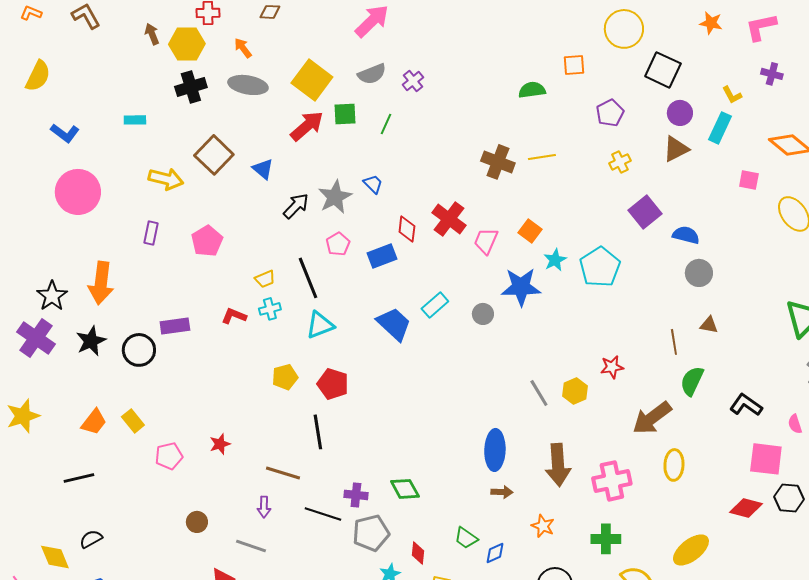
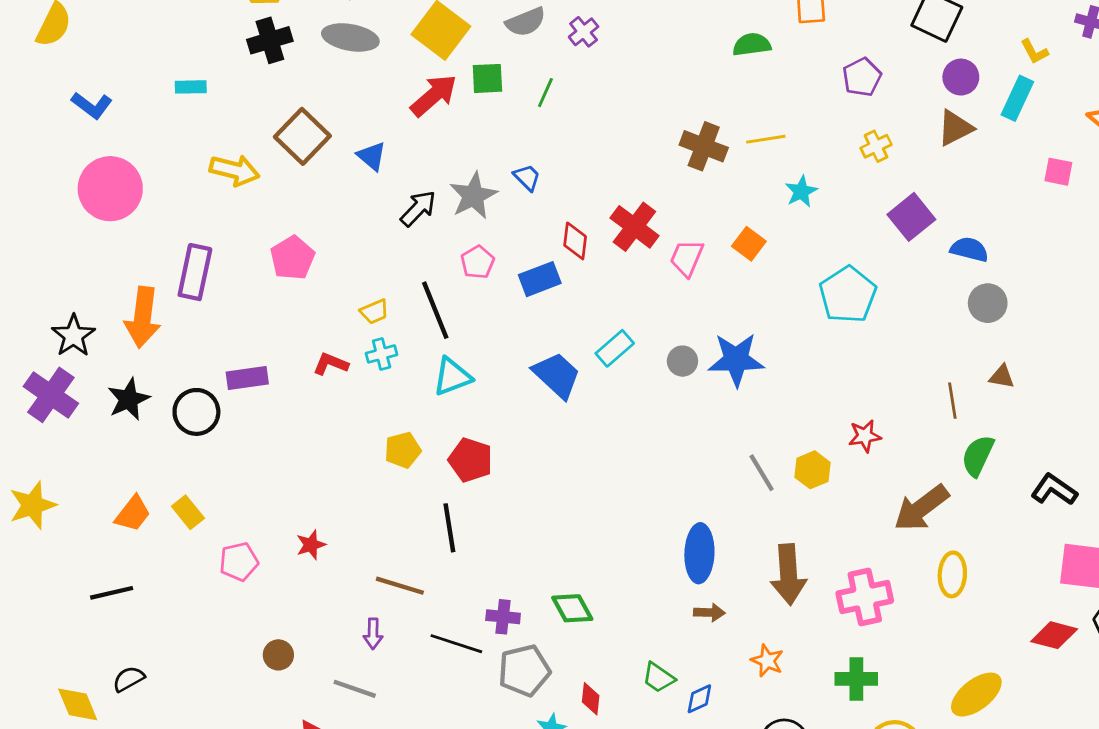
purple rectangle: (151, 233) -> (195, 272), moved, size x1.6
cyan star: (555, 260) -> (801, 191), moved
blue star: (521, 287) -> (736, 360), moved

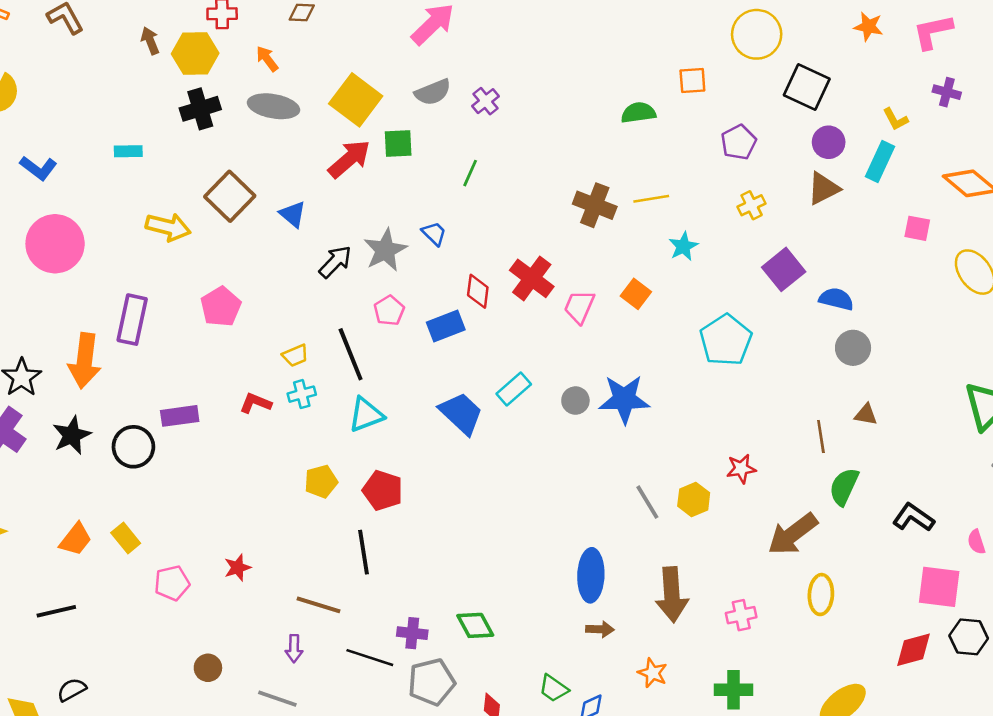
green line: (545, 93) -> (470, 173), moved
pink cross: (865, 597) -> (741, 615), size x0.6
red diamond: (1054, 635) -> (913, 650), turned -30

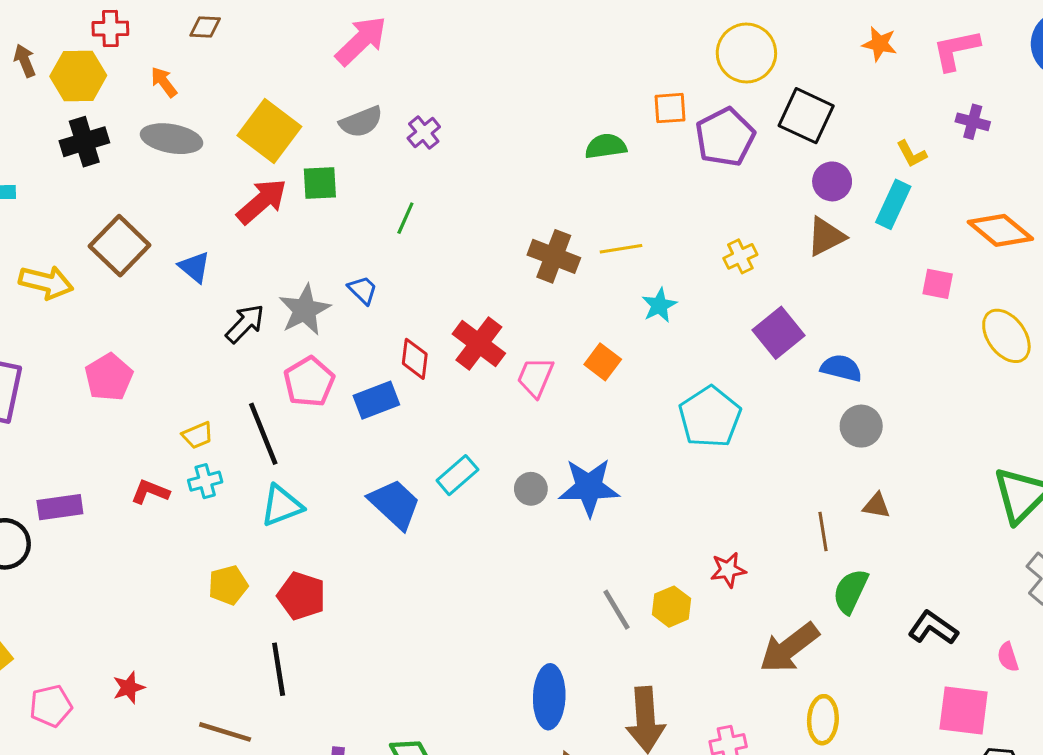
purple pentagon: (739, 142) -> (725, 137), moved, size x1.4
pink pentagon: (389, 311) -> (309, 382), size x1.4

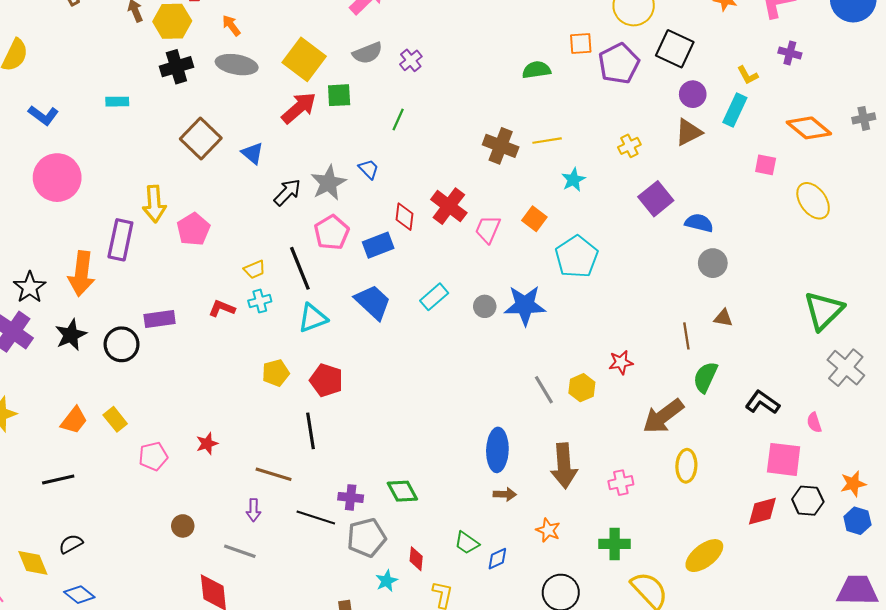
yellow arrow: (46, 282) -> (154, 204), moved, turned 72
cyan pentagon: (710, 417) -> (577, 257), moved
blue trapezoid: (395, 504) -> (373, 302), moved

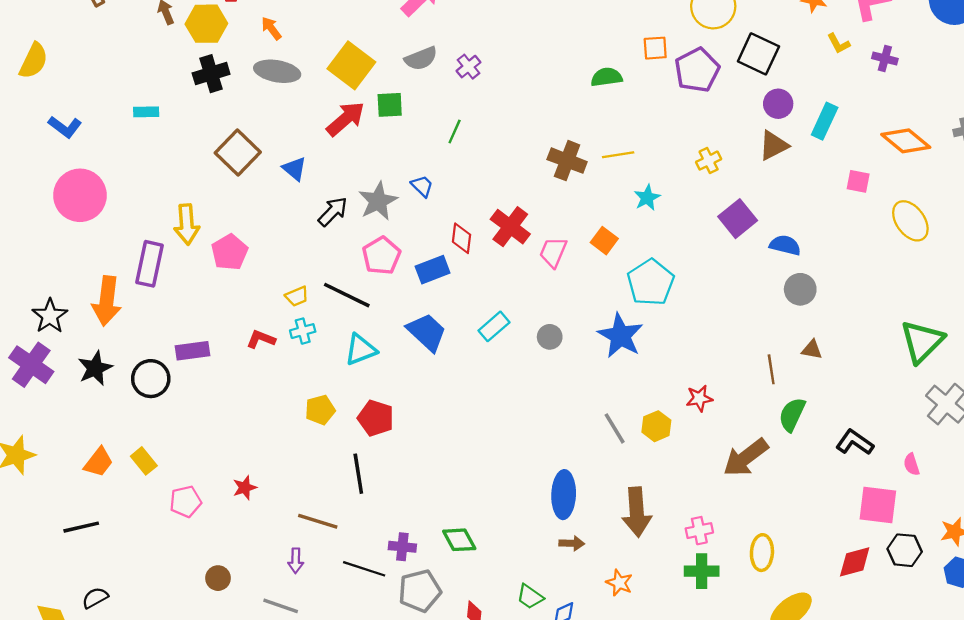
yellow L-shape: (748, 75) -> (838, 43), moved
black line: (300, 268) -> (347, 295), turned -42
blue star: (525, 305) -> (620, 336), moved, turned 30
yellow ellipse: (686, 466) -> (762, 553), moved
green cross: (615, 544) -> (702, 571), moved

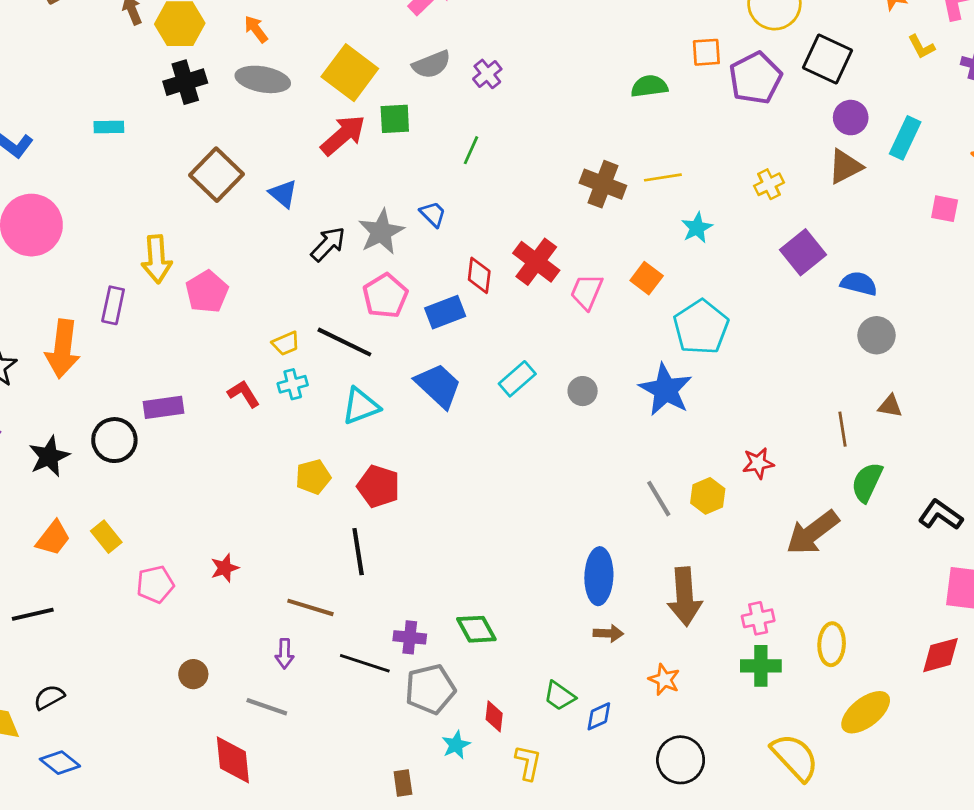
purple rectangle: (150, 264) -> (113, 305), size x0.7
red L-shape: (261, 339) -> (244, 394), turned 36
black star: (95, 368) -> (49, 456), moved

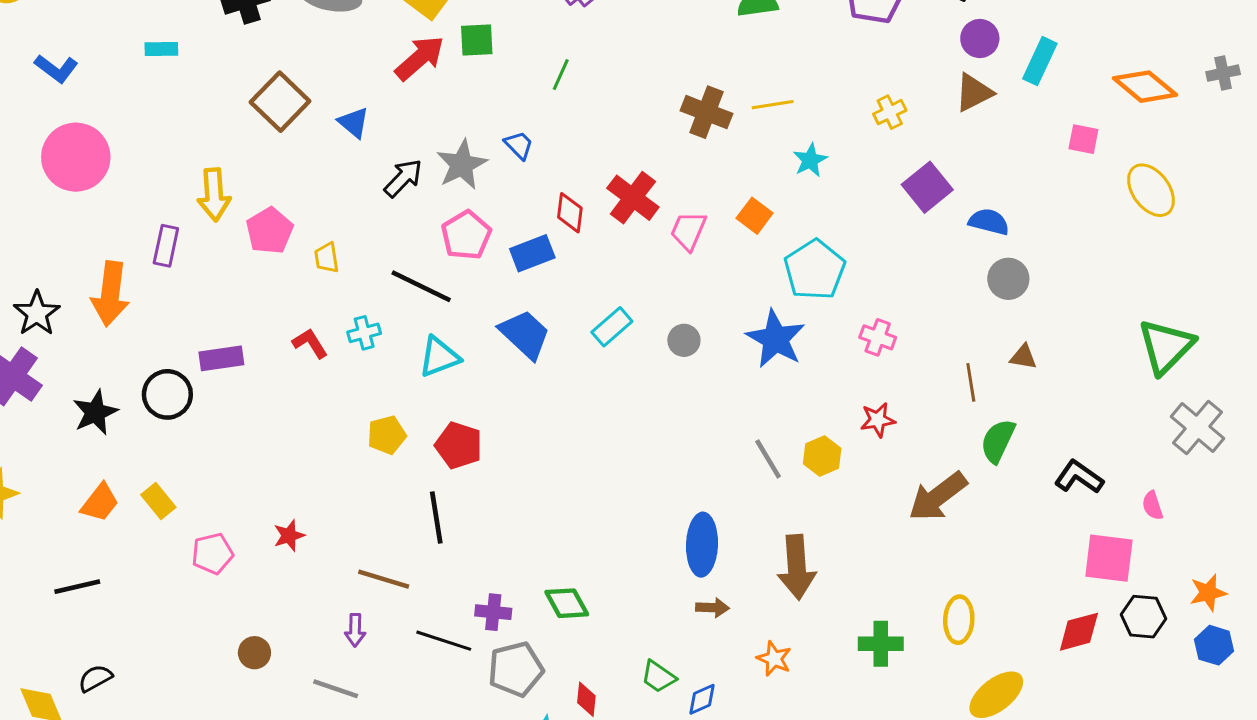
yellow trapezoid: (286, 343) -> (327, 258), moved, turned 104
pink cross: (758, 618) -> (878, 337), moved, turned 32

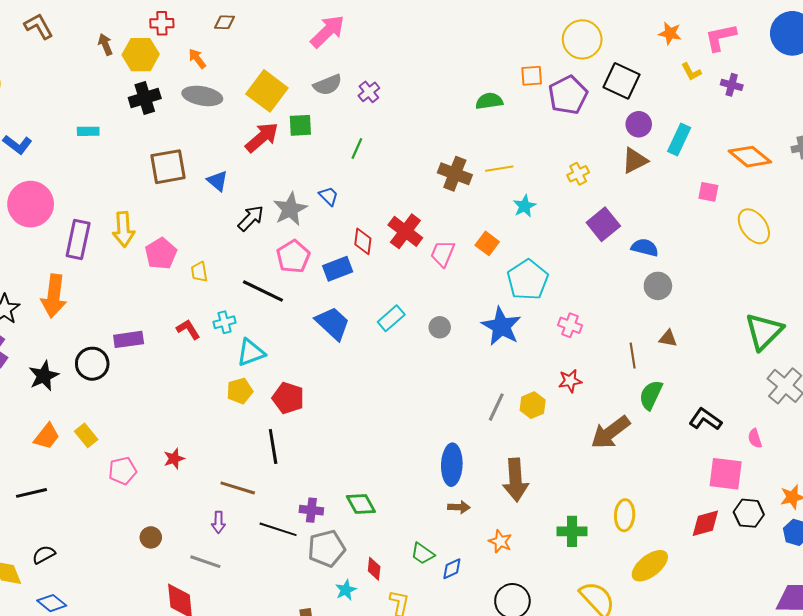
brown square: (280, 102) -> (168, 167), turned 36
purple rectangle: (166, 246) -> (78, 239), moved, size x1.4
cyan triangle: (439, 357) -> (251, 353), moved
gray line: (768, 459) -> (496, 407), turned 56

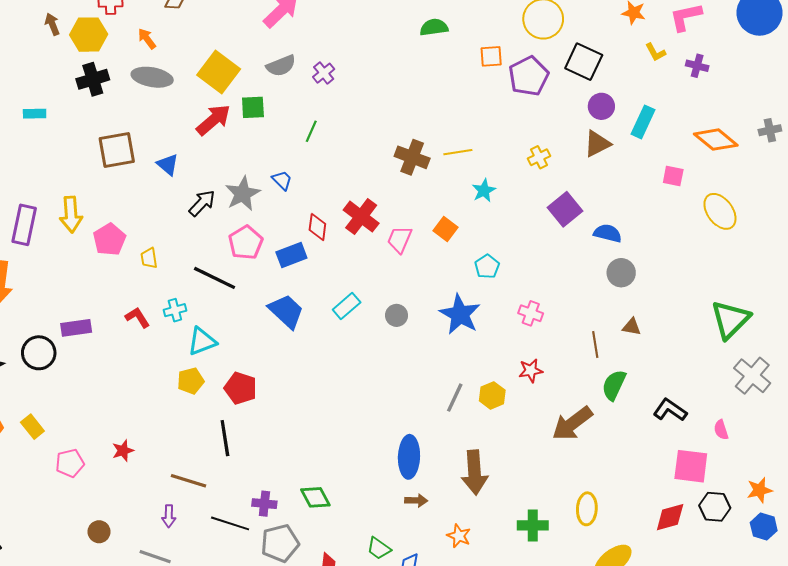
green semicircle: (489, 101) -> (434, 27), moved
cyan pentagon: (528, 280) -> (487, 266), size x0.6

